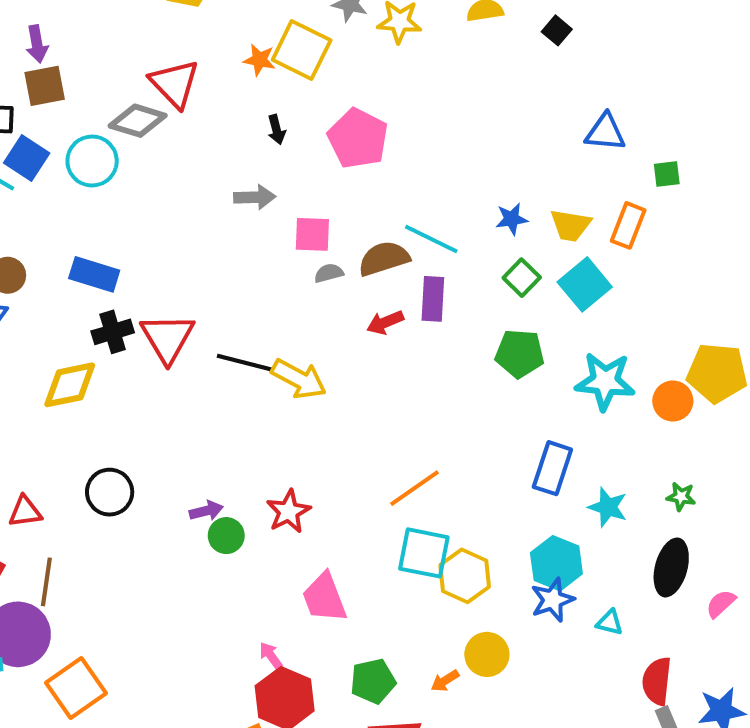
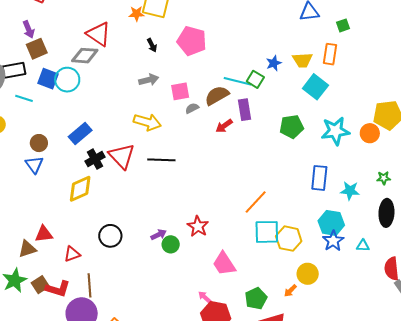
blue square: (27, 158) -> (48, 79), moved
blue rectangle: (94, 274) -> (80, 134), turned -45
green square: (522, 278) -> (255, 79), moved
yellow arrow: (299, 379) -> (147, 122), moved

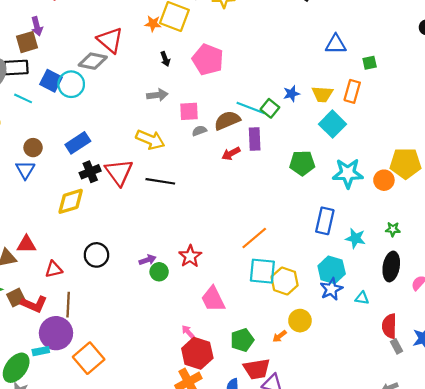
brown square: (37, 49) -> (27, 42), moved

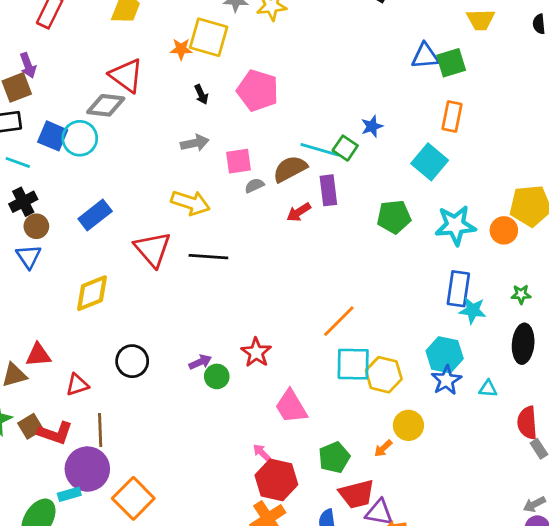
green square: (370, 63) -> (451, 63), moved, size x1.5
yellow trapezoid: (322, 94) -> (481, 20), moved
black cross: (90, 172) -> (23, 202), moved
blue rectangle: (325, 221) -> (458, 289), moved

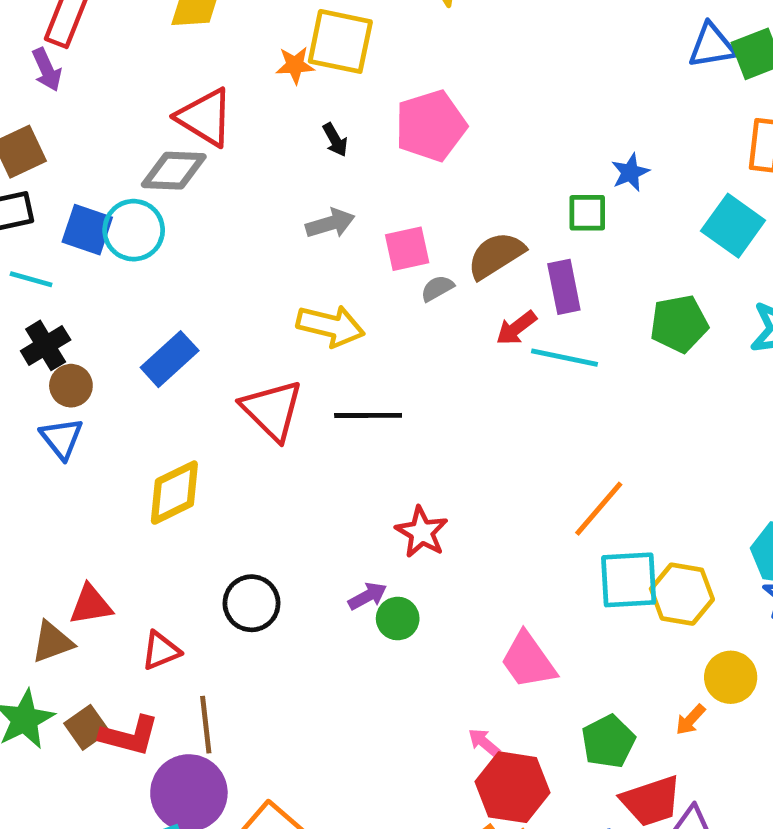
purple arrow: (28, 65) -> (47, 70), moved
pink pentagon: (258, 90) -> (431, 126), turned -30
green square: (345, 148) -> (587, 213), turned -30
cyan line: (320, 150) -> (564, 358), moved
red star: (256, 352) -> (422, 532), moved

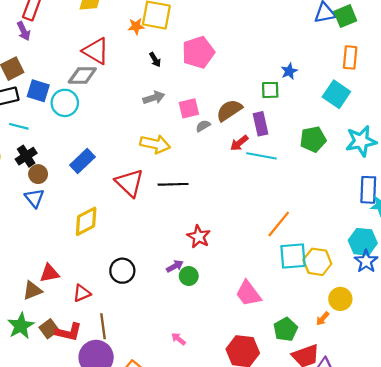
blue square: (87, 230) -> (38, 91), moved
pink arrow: (484, 743) -> (178, 339), moved

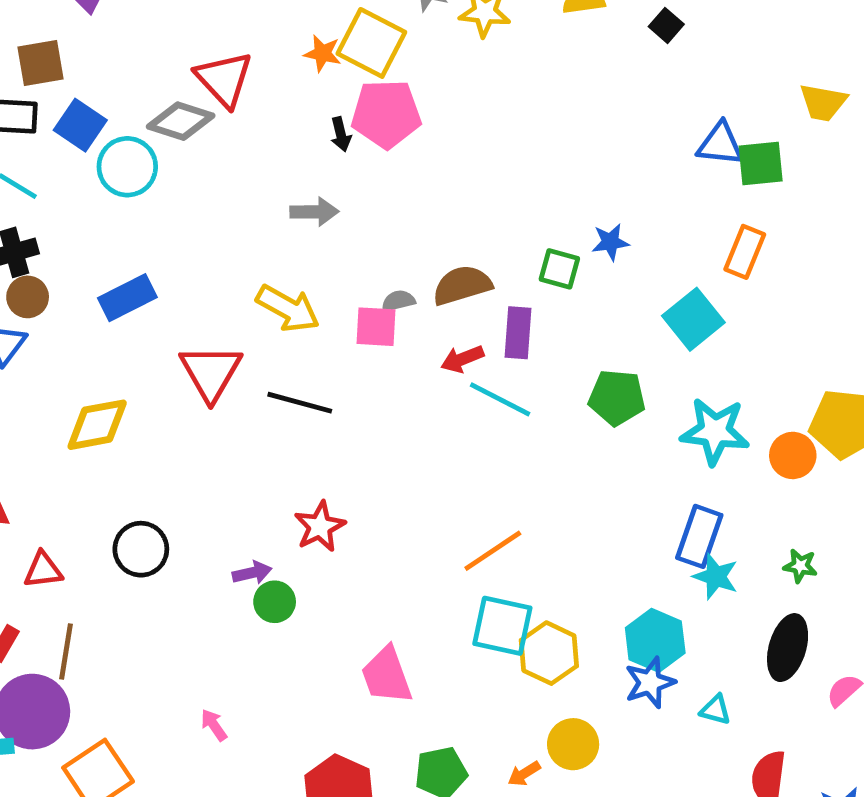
pink pentagon: (198, 52) -> (386, 114), moved
pink square: (189, 108) -> (376, 327), moved

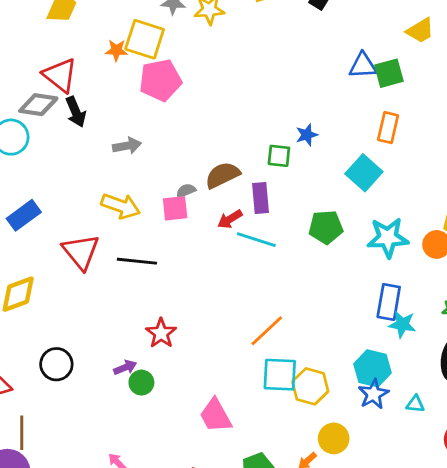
yellow trapezoid: (823, 102) -> (420, 31), turned -32
black arrow: (341, 134) -> (76, 112), moved, size x1.5

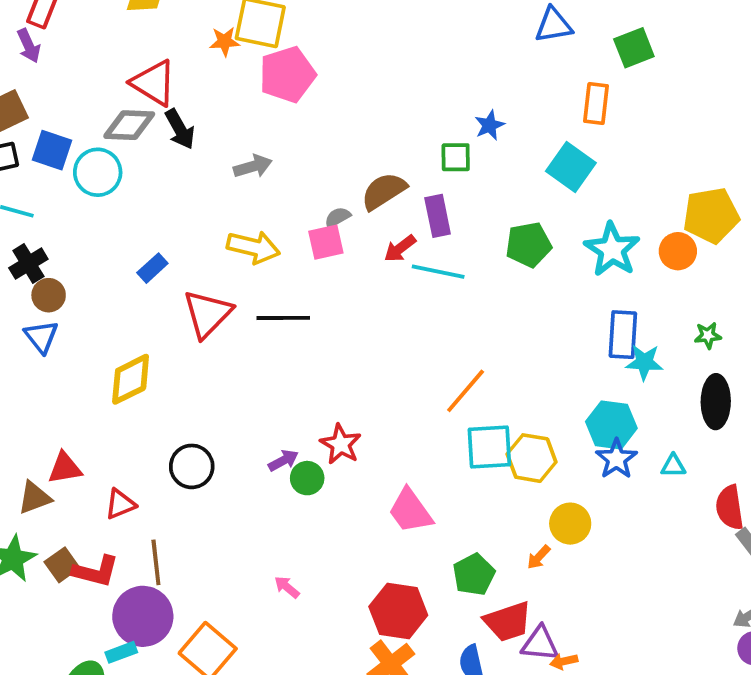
green square: (389, 73) -> (634, 48), moved
blue rectangle: (24, 215) -> (152, 268), moved, size x0.7
cyan star: (388, 238) -> (612, 249), turned -30
red triangle: (81, 252) -> (207, 314), turned 30
red star: (161, 333) -> (341, 444), moved

